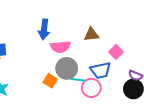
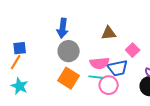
pink semicircle: (60, 47) -> (100, 63), moved
gray circle: (67, 68) -> (69, 51), moved
orange square: (50, 81) -> (69, 78), size x1.5

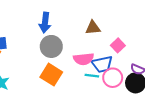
cyan line: (96, 77) -> (92, 76), moved
pink circle: (109, 85) -> (113, 78), moved

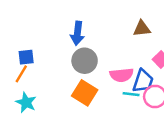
brown triangle: (93, 28) -> (142, 28), moved
blue trapezoid: (102, 64) -> (143, 81), turned -60

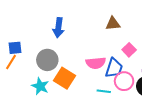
gray circle: (85, 61) -> (47, 60), moved
cyan line: (131, 94) -> (104, 91), moved
cyan star: (26, 102) -> (40, 86), moved

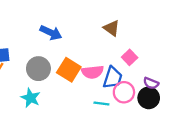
brown triangle: (113, 24) -> (112, 28), turned 42
blue arrow: (58, 28) -> (51, 33), turned -72
orange square: (64, 78) -> (69, 70), moved

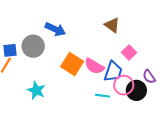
gray circle: (38, 69) -> (33, 46), moved
pink semicircle: (92, 72) -> (94, 66), turned 36
purple semicircle: (151, 83) -> (149, 77), turned 32
black circle: (149, 98) -> (136, 90), moved

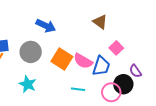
gray circle: (33, 46) -> (31, 52), moved
pink circle: (124, 85) -> (111, 92), moved
cyan line: (103, 96) -> (78, 89), moved

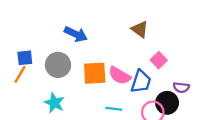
orange square: (62, 59) -> (95, 73), turned -35
purple semicircle: (135, 71) -> (181, 87), turned -48

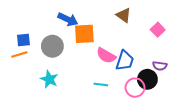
pink square: (159, 60) -> (158, 30), moved
orange square: (95, 73) -> (84, 34), moved
orange line: (20, 74) -> (19, 54), turned 42

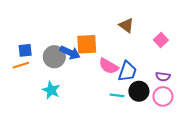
blue arrow: (68, 19) -> (70, 53), moved
black circle: (147, 79) -> (139, 91), moved
cyan line: (101, 84) -> (117, 95), moved
pink circle: (135, 88) -> (163, 96), moved

